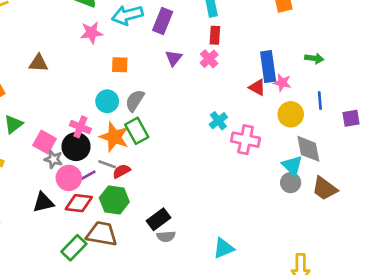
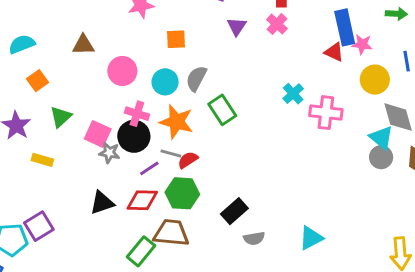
green rectangle: (137, 131) -> (222, 110), moved
pink circle: (69, 178) -> (122, 71), moved
gray semicircle: (166, 236) -> (254, 238), moved

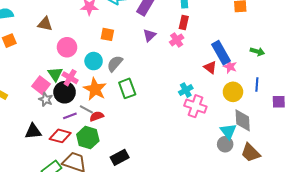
blue rectangle: (345, 27) -> (221, 53), turned -30
cyan cross: (293, 94) -> (186, 90), moved
green triangle: (61, 117) -> (55, 74), moved, turned -35

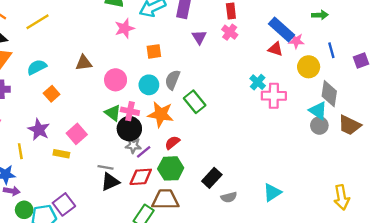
pink square: (41, 85) -> (77, 134), moved, turned 30
gray star: (46, 99) -> (133, 145), moved
gray line: (86, 109) -> (105, 167), moved
gray diamond: (243, 120) -> (329, 94), turned 30

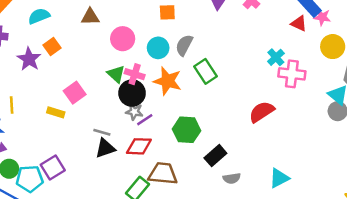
purple star: (39, 130) -> (29, 59), moved
red semicircle: (172, 143) -> (262, 112), moved, size x1.5
green hexagon: (171, 168) -> (187, 130), moved

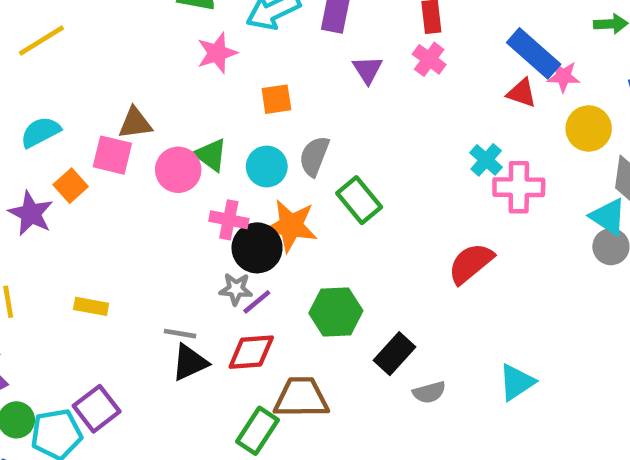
pink circle: (123, 39) -> (178, 170), moved
green triangle: (116, 74) -> (211, 155), moved
pink square: (75, 93) -> (112, 155), moved, turned -35
black circle: (132, 93) -> (257, 248), moved

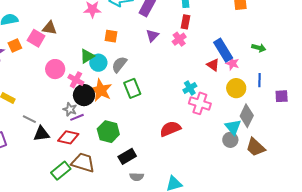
green triangle: (211, 155) -> (87, 56), moved, turned 35
pink circle: (178, 170) -> (55, 69), moved
gray line: (180, 334) -> (29, 119), moved

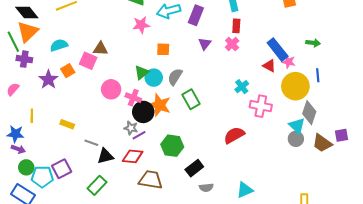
cyan cross: (190, 88) -> (242, 87), moved
yellow circle: (236, 88) -> (295, 86), size x1.4
purple square: (282, 96) -> (341, 135), moved
green rectangle: (61, 171) -> (97, 185), moved

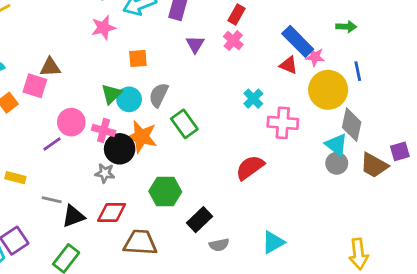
red rectangle: (236, 26) -> (236, 15), turned 32
purple line: (139, 135) -> (52, 144), moved

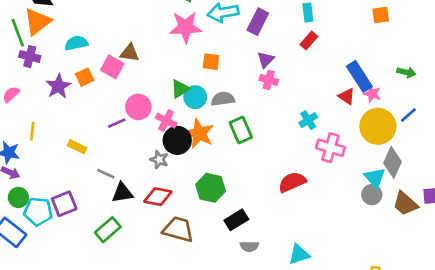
pink star: (103, 28) -> (186, 27), size x1.4
pink cross: (233, 41) -> (269, 80), moved, turned -36
blue line: (358, 71) -> (408, 115), turned 48
gray semicircle: (159, 95) -> (223, 99), turned 45

